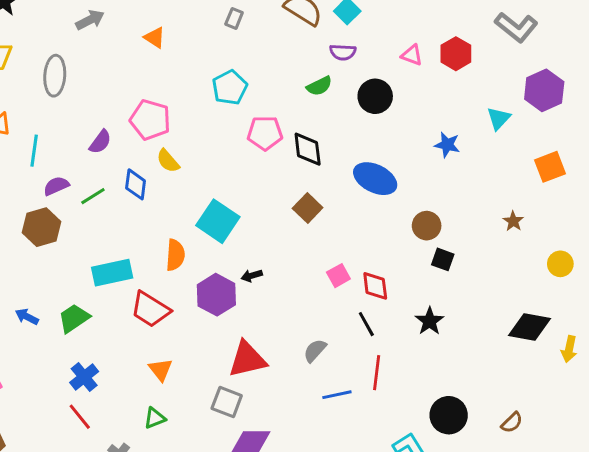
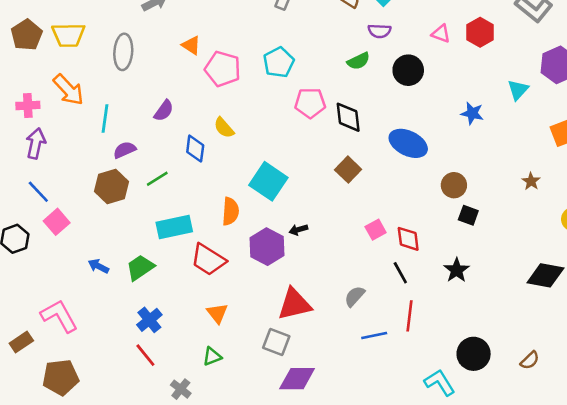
orange triangle: (155, 37) -> (191, 45), moved
pink pentagon: (150, 120) -> (223, 69), moved
green line: (93, 196) -> (157, 179), moved

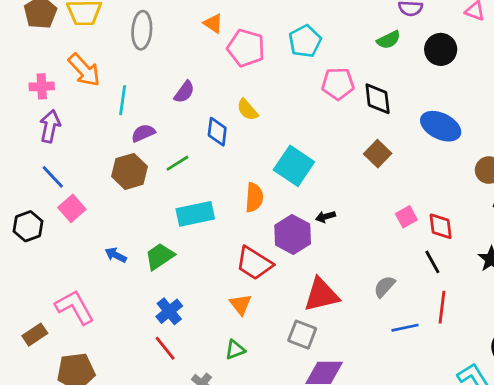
red trapezoid: (208, 260) -> (254, 263), moved

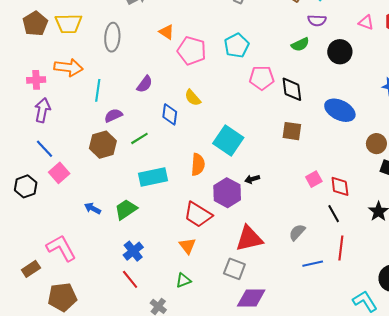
orange arrow: (84, 70) -> (68, 67), turned -40
brown square: (378, 154) -> (292, 131), turned -36

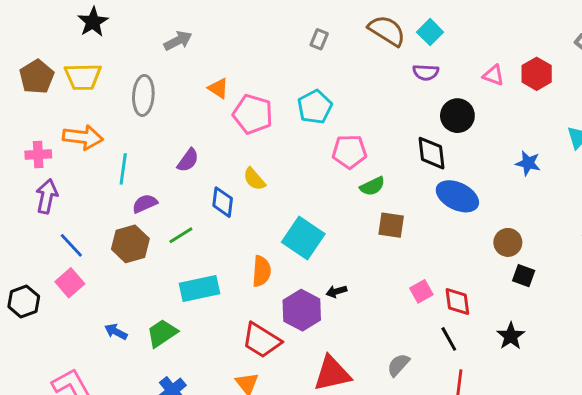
green semicircle: (300, 44) -> (372, 186), moved
black diamond: (292, 89) -> (431, 153), moved
blue line: (44, 149) -> (71, 245), moved

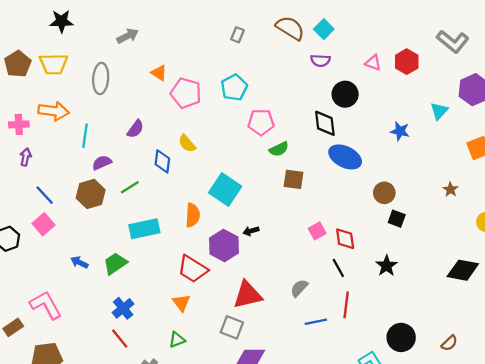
black star: (93, 22) -> (61, 21), turned 30
purple arrow: (47, 196) -> (26, 157), size x0.7

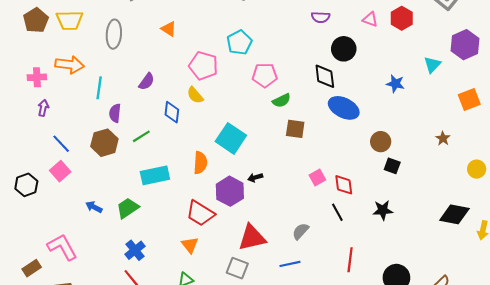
pink pentagon: (186, 93) -> (203, 66), moved
purple semicircle: (102, 163) -> (115, 113), turned -60
black star: (387, 266) -> (383, 210), turned 30
red line: (346, 305) -> (350, 260), moved
blue line: (316, 322) -> (290, 264), moved

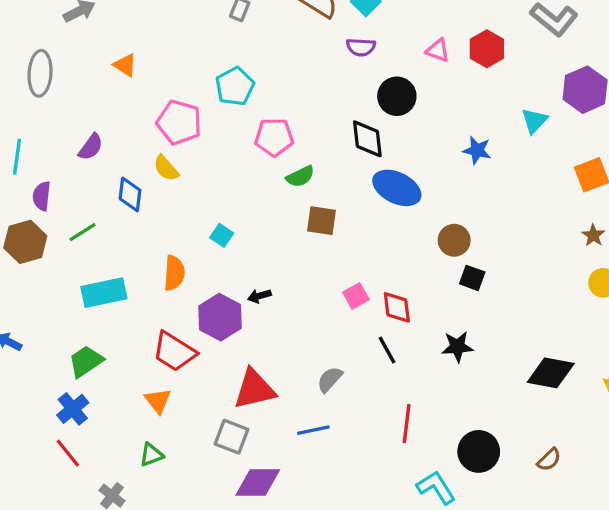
cyan square: (231, 138) -> (222, 235), size x0.5
brown star: (443, 138) -> (593, 235), moved
green trapezoid: (128, 208) -> (86, 361), moved
black diamond: (454, 214) -> (551, 373), moved

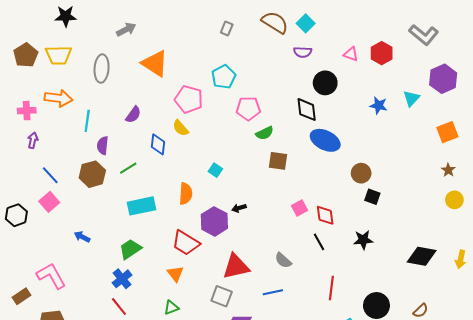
orange triangle: (125, 65) -> (155, 63), size x1.8
blue star: (477, 150) -> (379, 105), moved
gray semicircle: (330, 379) -> (283, 260), turned -90

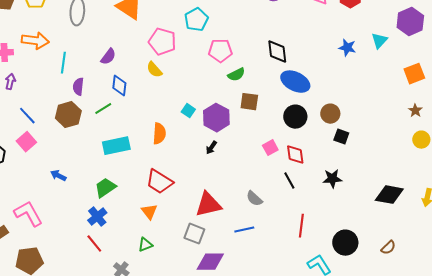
black circle: (325, 83) -> (295, 117), moved
blue diamond: (158, 144) -> (119, 86), moved
black arrow: (239, 208) -> (211, 148), turned -40
purple hexagon: (214, 221) -> (216, 118), moved

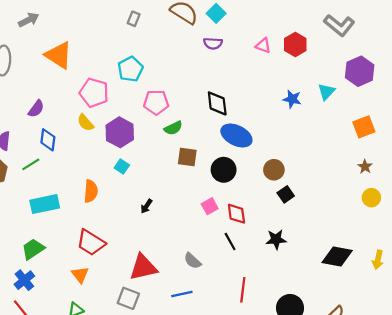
black circle: (295, 117) -> (224, 170), moved
purple hexagon: (216, 118) -> (120, 132), moved
black square: (341, 137) -> (286, 194), turned 35

